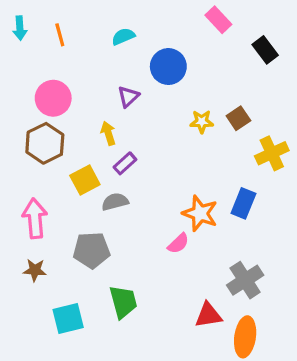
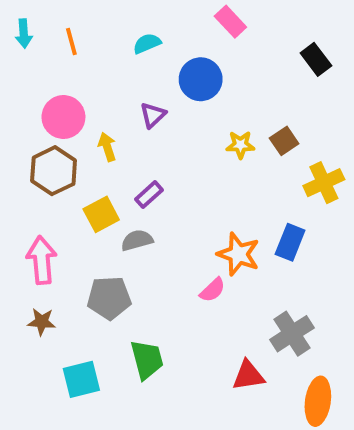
pink rectangle: (218, 20) -> (230, 22), moved
yellow arrow: (108, 133) -> (107, 147), moved
orange ellipse: (245, 337) -> (318, 401), moved

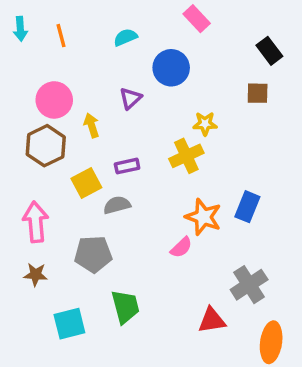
brown square: (284, 141) -> (258, 93), moved, turned 35
yellow cross: (324, 183) -> (186, 156), moved
purple rectangle: (149, 195) -> (127, 166), turned 30

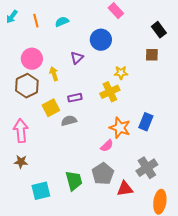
cyan arrow: (20, 29) -> (12, 17), turned 40
cyan semicircle: (125, 37) -> (62, 22), moved
gray pentagon: (93, 254) -> (103, 174), moved, turned -30

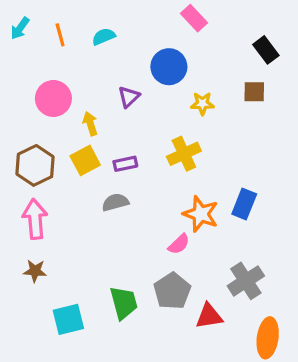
yellow star: (121, 73) -> (202, 104), moved
brown hexagon: (27, 86) -> (35, 165), moved
yellow square: (51, 108) -> (85, 160), moved

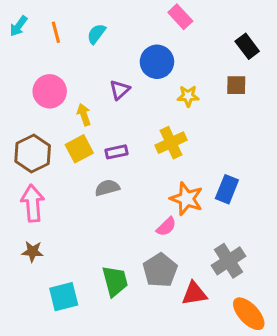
cyan semicircle: (104, 37) -> (96, 34), turned -30
orange ellipse: (268, 338) -> (249, 314), turned -51

